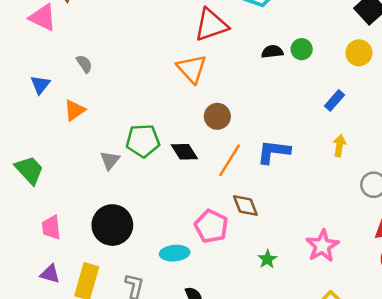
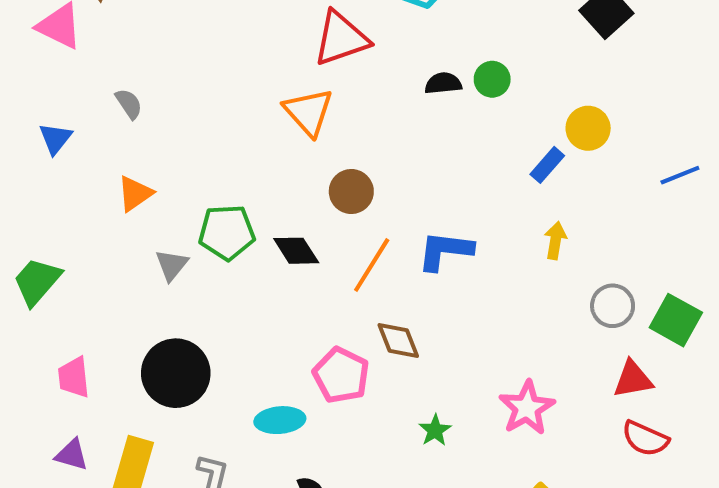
yellow circle: (359, 53) -> (588, 128), moved
orange triangle: (74, 110) -> (135, 194), moved
green trapezoid: (29, 170) -> (37, 281), turned -96

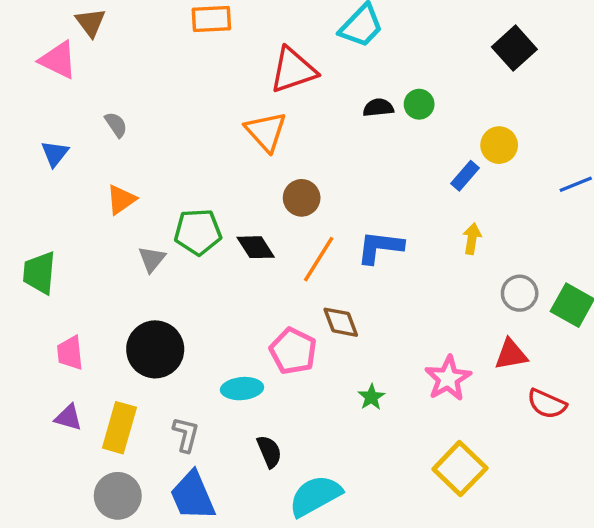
green trapezoid: (37, 281) -> (39, 273), turned -36
red triangle: (633, 379) -> (511, 354), moved

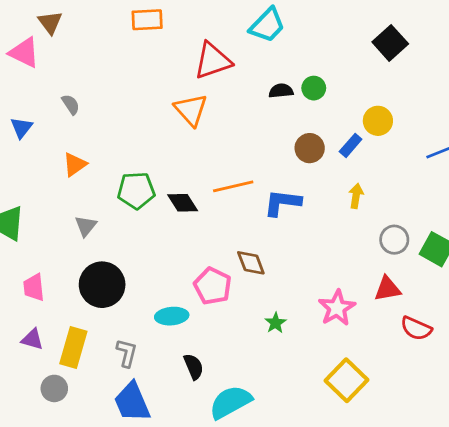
brown circle: (302, 198) -> (310, 148), moved
gray triangle: (152, 259) -> (86, 226), moved
orange line: (319, 259) -> (233, 186), moved, turned 45
gray circle: (118, 496) -> (54, 388), moved, size x0.7

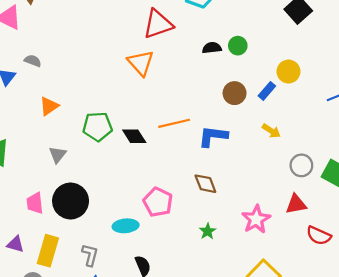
gray semicircle: (71, 104) -> (33, 61), moved, turned -35
yellow arrow: (356, 196) -> (271, 131), turned 114
brown diamond: (251, 263) -> (205, 184), moved
pink trapezoid: (34, 287) -> (35, 203), moved

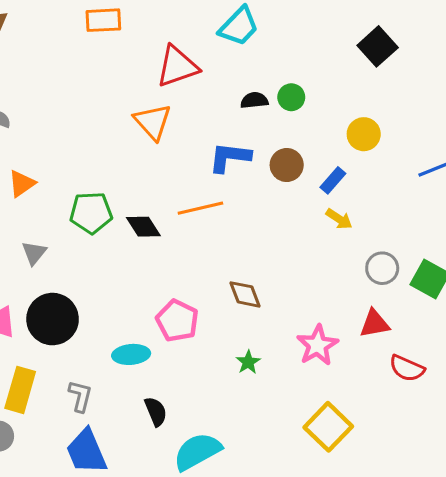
blue rectangle: (267, 91) -> (333, 180), moved
blue L-shape: (213, 136) -> (230, 157), moved

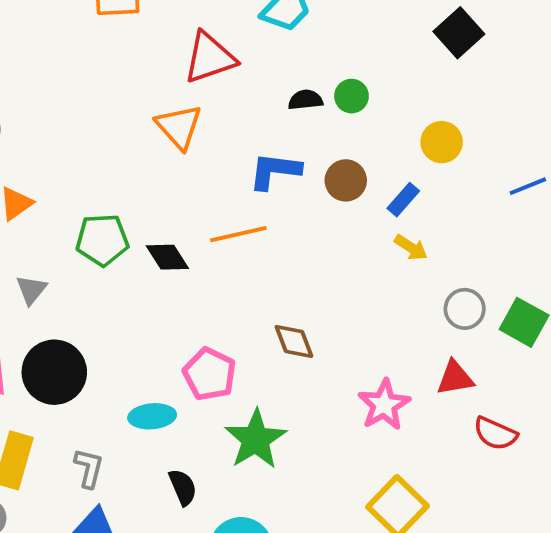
green star: (248, 362) -> (256, 439), moved, size x2.0

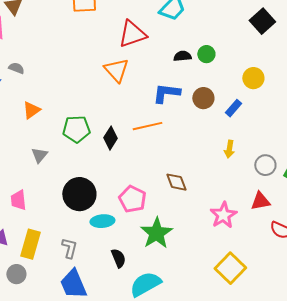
yellow arrow: (411, 248) -> (229, 149), moved, turned 66
black diamond: (167, 257) -> (110, 138), turned 65
black circle: (54, 372) -> (79, 194), moved

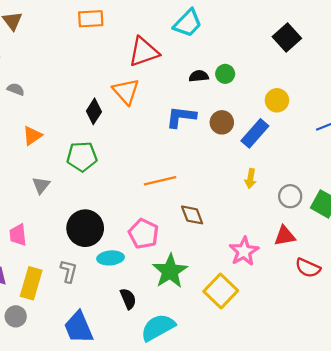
blue rectangle: (233, 108) -> (255, 133), size x1.5
orange line: (147, 126) -> (160, 181), moved
black diamond: (110, 138) -> (94, 111), moved
gray L-shape: (69, 248) -> (69, 271), moved
yellow square: (230, 268) -> (221, 291), moved

